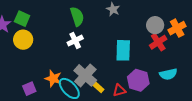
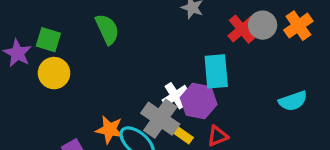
green semicircle: (77, 16) -> (107, 29), moved
white cross: (75, 40) -> (175, 96), moved
red cross: (158, 42) -> (242, 29), moved
purple hexagon: (138, 80) -> (199, 101), moved

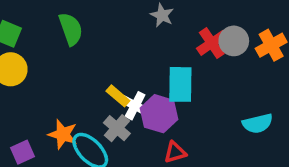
white cross: (175, 96) -> (135, 106), turned -35
gray cross: (160, 119) -> (117, 128), size x0.7
yellow rectangle: (182, 134) -> (118, 96), moved

